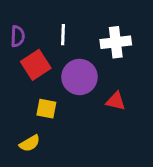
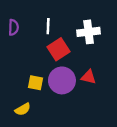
red square: (36, 65) -> (58, 49), moved
purple circle: (80, 77) -> (62, 80), moved

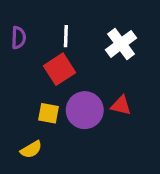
white cross: (89, 32) -> (121, 44), turned -30
red square: (58, 49) -> (60, 69), moved

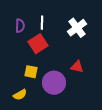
purple semicircle: (19, 38) -> (20, 26), moved
purple circle: (85, 110) -> (54, 83), moved

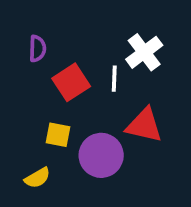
white line: (42, 23) -> (114, 79), moved
red triangle: (77, 67) -> (144, 125), size x1.5

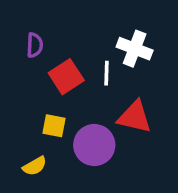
white cross: (144, 52) -> (135, 49), turned -32

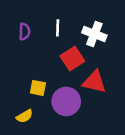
white line: (107, 73) -> (58, 28), moved
red square: (66, 77) -> (72, 59), moved

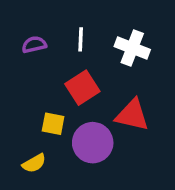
purple semicircle: (24, 32) -> (34, 45), turned -105
red square: (72, 59) -> (82, 88), moved

